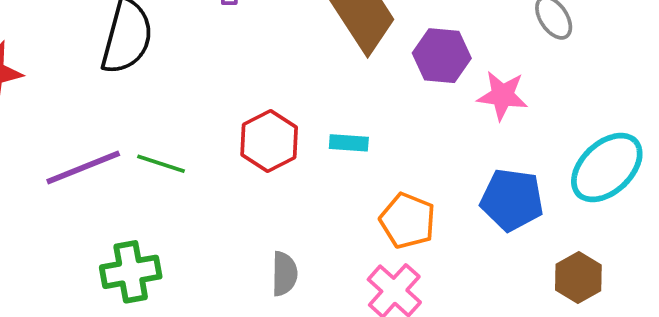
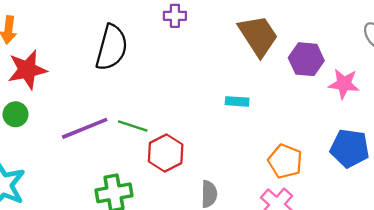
red hexagon: (269, 141) -> (166, 153), moved
cyan rectangle: (349, 143) -> (237, 101), moved

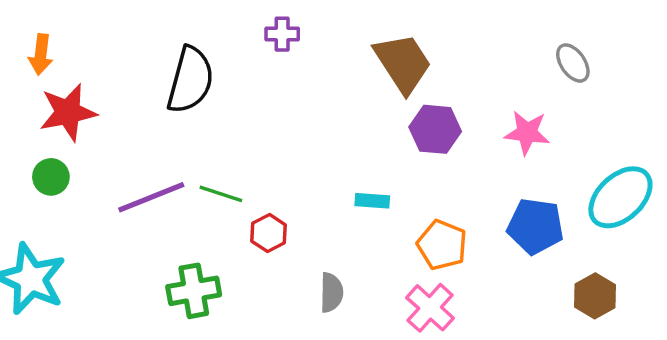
purple hexagon: (306, 59) -> (435, 129), moved
cyan rectangle: (237, 101) -> (372, 201), moved
red hexagon: (166, 153) -> (269, 233), size x0.7

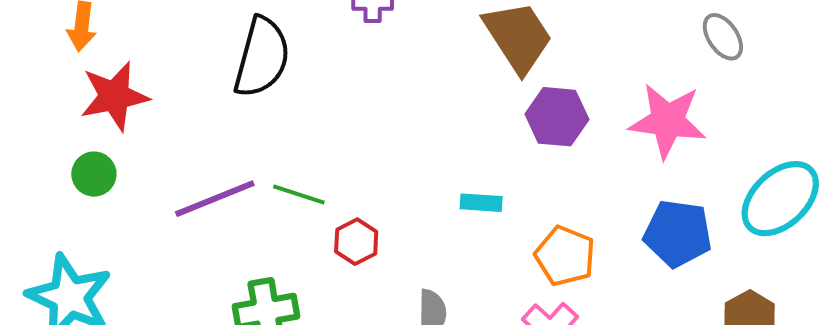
pink star: (527, 133) -> (668, 121), size x1.4

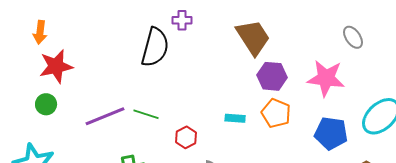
black semicircle: (262, 57) -> (155, 47), moved
red hexagon: (356, 242) -> (186, 137), moved
orange pentagon: (565, 256) -> (276, 113), moved

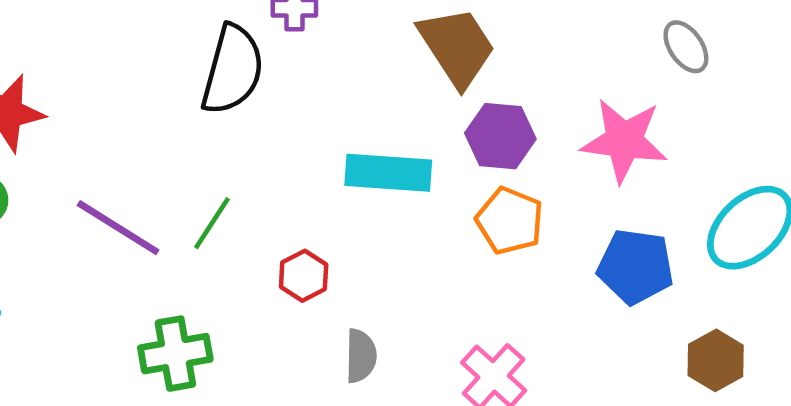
green line: (146, 114) -> (212, 223), turned -75
purple line: (105, 116) -> (118, 228), turned 54
cyan rectangle: (235, 118) -> (388, 173), moved, size x1.8

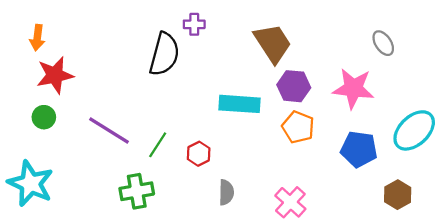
green line: (212, 223) -> (158, 145), moved

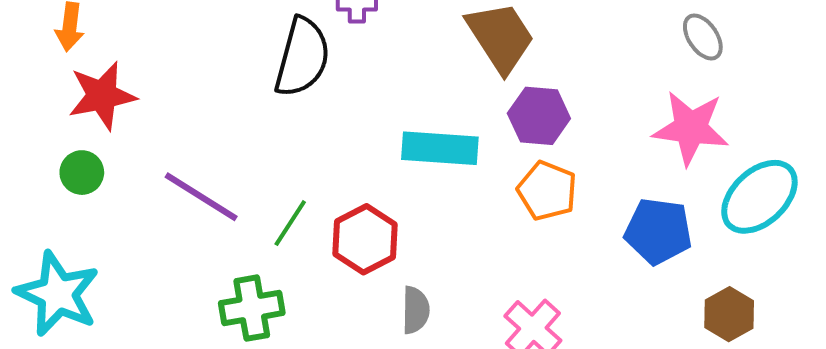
pink star: (353, 88) -> (691, 128), moved
red hexagon: (199, 154) -> (365, 239), size x1.5

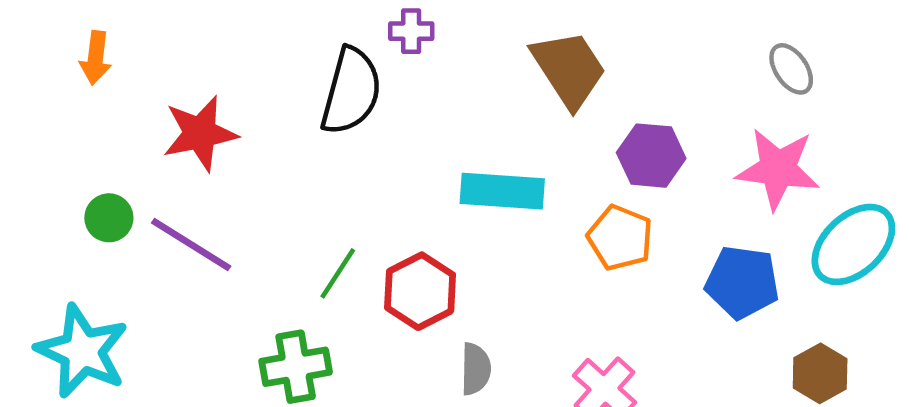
red star: (102, 96) -> (200, 133), moved
purple hexagon: (539, 116) -> (651, 156), moved
purple line: (201, 197) -> (191, 244), moved

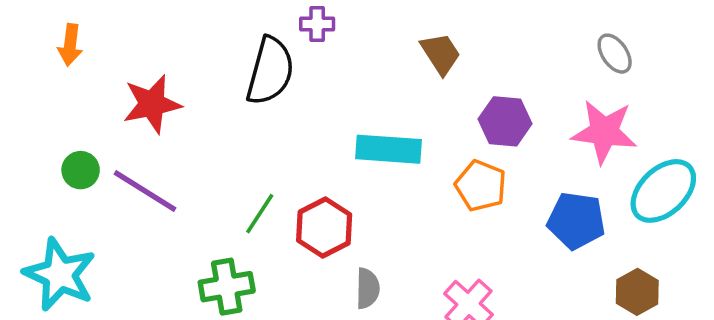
brown trapezoid: (569, 69) -> (441, 54), size x0.7

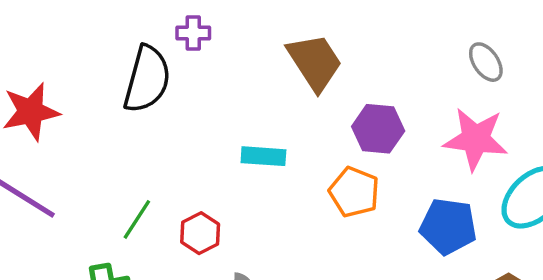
brown trapezoid: (441, 54) -> (315, 62), size x1.4
cyan rectangle: (388, 149) -> (263, 156), size x0.7
red hexagon: (324, 228) -> (200, 233), size x0.7

